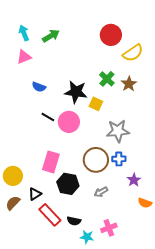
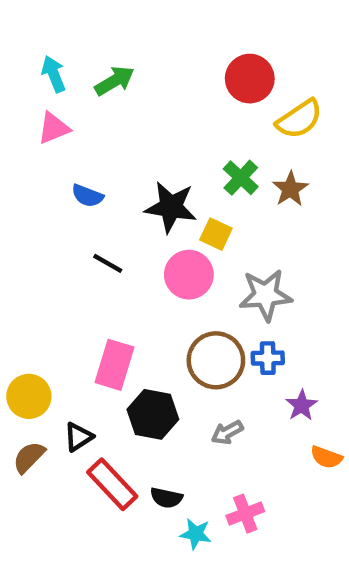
pink circle: (69, 122) -> (189, 275), moved

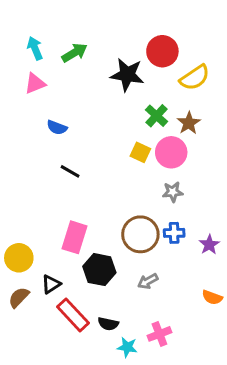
black star: (171, 207) -> (127, 75), moved
pink circle: (189, 275) -> (171, 152), moved
gray star: (266, 295) -> (173, 192), size x0.6
purple star: (302, 405) -> (209, 245), moved

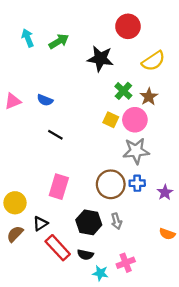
red circle: (162, 51) -> (128, 26), moved
pink triangle: (35, 83) -> (13, 101), moved
gray star: (173, 192) -> (136, 151), size x1.6
black hexagon: (99, 270) -> (89, 222), moved
gray arrow: (148, 281) -> (116, 221), turned -77

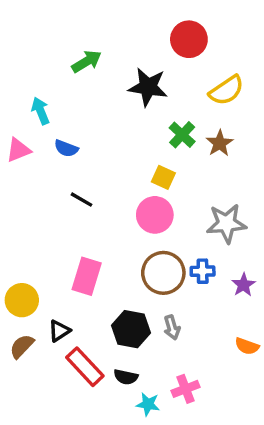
cyan arrow: (28, 38) -> (41, 111), moved
pink circle: (135, 120) -> (155, 215), moved
gray star: (136, 151) -> (226, 223), moved

